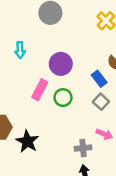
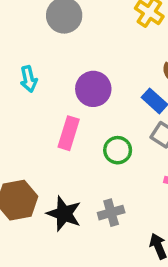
green circle: (63, 98) -> (118, 150), moved
gray cross: (83, 148) -> (111, 213), moved

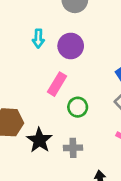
purple circle: (93, 89) -> (71, 46), moved
green circle: (118, 150) -> (78, 107), moved

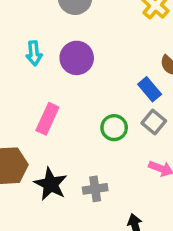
pink rectangle: (57, 84) -> (47, 119), moved
green circle: (78, 107) -> (114, 128), moved

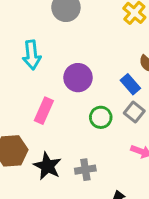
cyan arrow: (34, 53) -> (32, 55), size x1.4
purple circle: (77, 58) -> (78, 78), moved

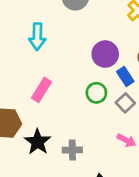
purple circle: (78, 78) -> (105, 54), moved
green circle: (101, 117) -> (96, 93), moved

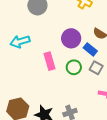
cyan arrow: (37, 37) -> (20, 42), turned 90
pink rectangle: (42, 90) -> (50, 61), moved, turned -30

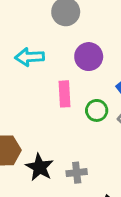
purple circle: (71, 38) -> (89, 57), moved

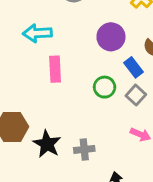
purple circle: (89, 57) -> (111, 37), moved
pink rectangle: (65, 94) -> (55, 69), moved

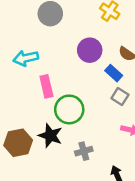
green circle: (105, 87) -> (69, 109), moved, size x1.5
black star: (47, 144) -> (50, 136), moved

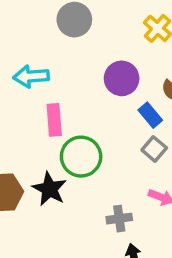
gray cross: (84, 151) -> (119, 219), moved

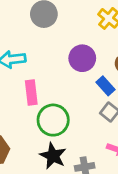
black star: (49, 189) -> (53, 156), moved

